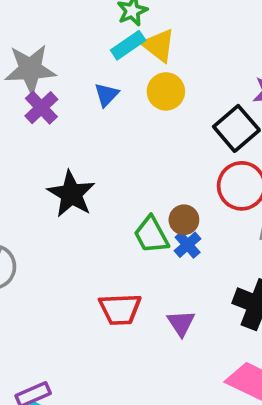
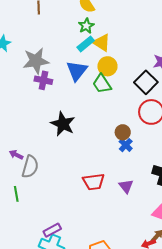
blue triangle: (107, 95) -> (77, 71), size x1.6
purple cross: (41, 108) -> (43, 80), turned -30
green trapezoid: (151, 235) -> (102, 84), moved

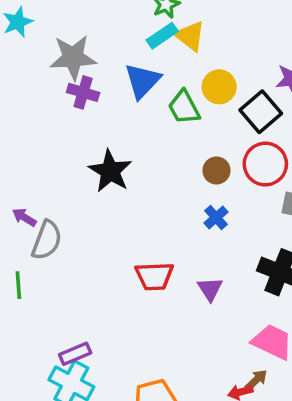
yellow circle: (107, 66) -> (219, 87), moved
brown circle: (123, 132) -> (217, 170), moved

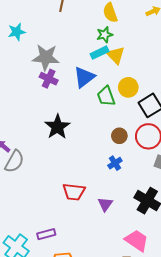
purple rectangle: (75, 354) -> (46, 234), moved

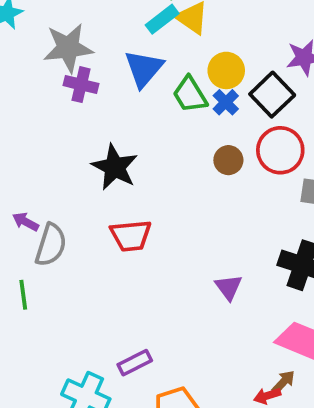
blue cross: (115, 163) -> (226, 102), moved
red trapezoid: (74, 192) -> (131, 236), moved

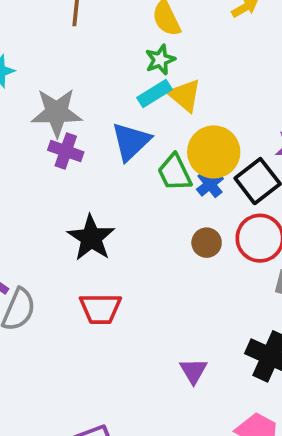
yellow circle: (226, 70) -> (214, 152), size x1.4

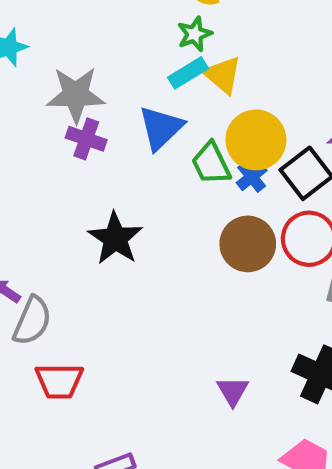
brown circle: (207, 243) -> (248, 244), size x1.6
red trapezoid: (100, 309) -> (59, 381), moved

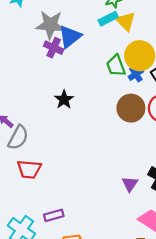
blue triangle: (161, 128) -> (70, 37), moved
black star: (115, 238) -> (64, 99), size x0.7
purple triangle: (233, 391) -> (130, 184), moved

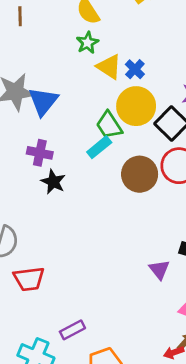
cyan rectangle: (108, 19) -> (99, 147), moved
purple cross: (54, 48) -> (40, 153), moved
blue cross: (136, 74) -> (135, 69), moved

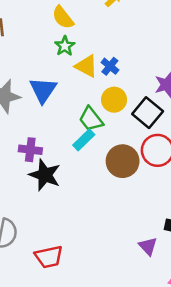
blue triangle: (43, 101) -> (43, 90), moved
yellow circle: (136, 106) -> (114, 100), size x0.7
black star: (53, 182) -> (45, 175), size x1.4
red trapezoid: (29, 279) -> (49, 257), moved

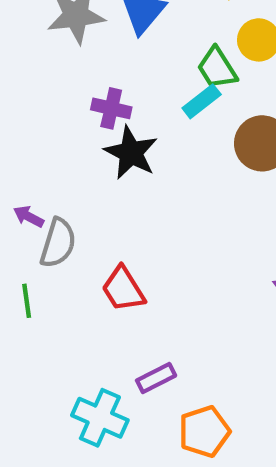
red trapezoid: (49, 257) -> (123, 289), turned 64

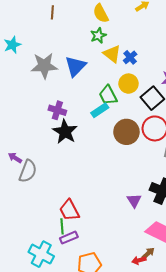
red trapezoid: (123, 289) -> (69, 210), moved
green line: (27, 301) -> (62, 226), moved

